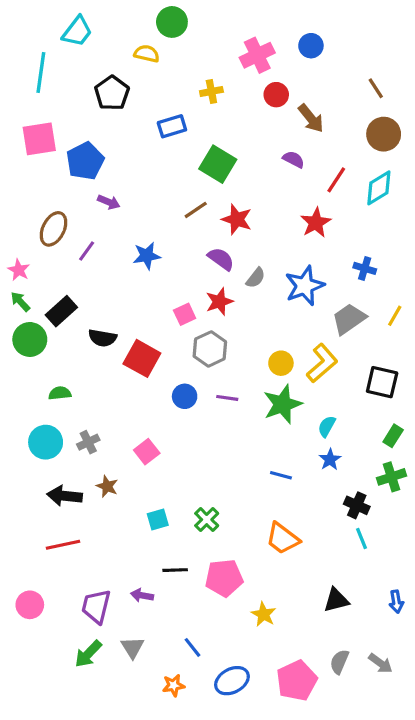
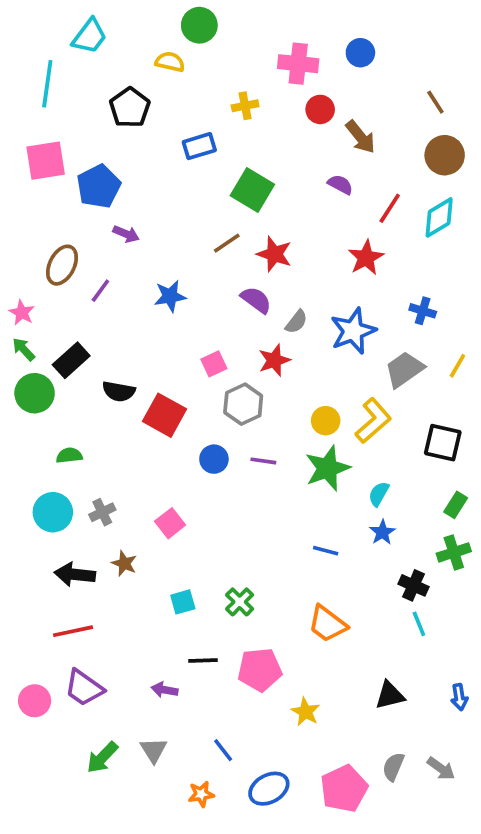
pink cross: (257, 55) -> (298, 64), turned 32
red star: (219, 302) -> (274, 360), moved
purple trapezoid: (96, 606) -> (84, 688), moved, turned -69

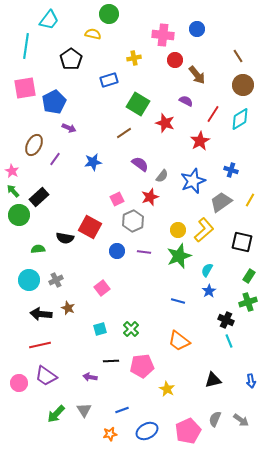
red star: (274, 254) -> (165, 123), moved
black semicircle: (119, 391) -> (65, 238), moved
pink square: (170, 523) -> (102, 288), moved
blue line: (223, 750) -> (122, 410), turned -72

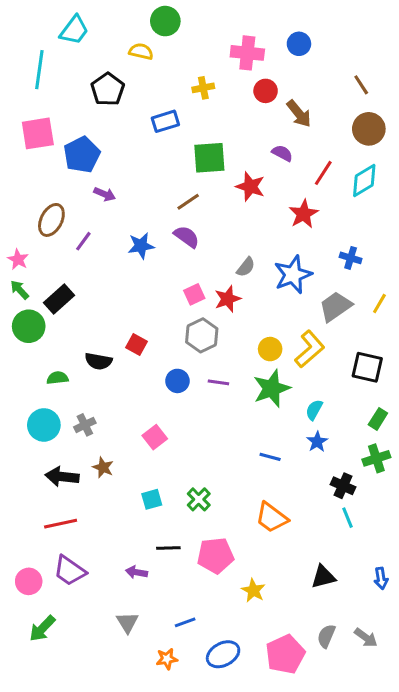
green square: (138, 104) -> (209, 158), turned -35
purple semicircle: (140, 164) -> (187, 237), moved
pink square: (117, 199) -> (194, 294), moved
red square: (90, 227) -> (136, 344), size x0.6
green arrow: (56, 414) -> (42, 628), moved

